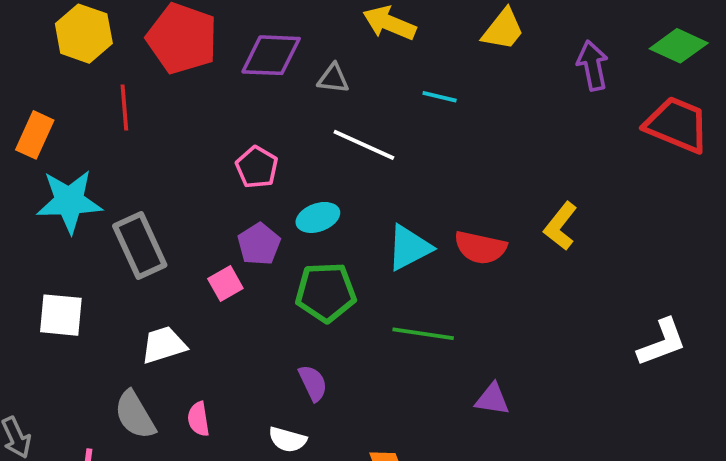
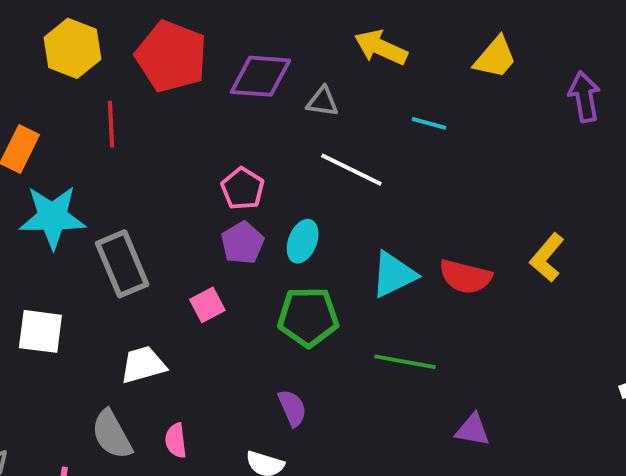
cyan ellipse: (318, 217) -> (303, 241), turned -51
purple pentagon: (259, 244) -> (242, 243), moved

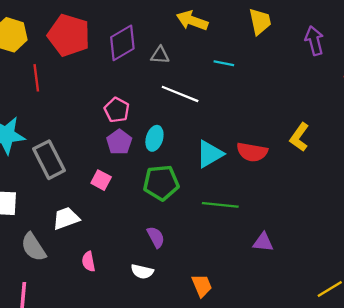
yellow trapezoid: (495, 58) -> (260, 21), turned -48
purple diamond: (260, 76) -> (122, 43), turned -30
pink square: (207, 305) -> (101, 180), turned -30
gray semicircle: (112, 434) -> (33, 247), moved

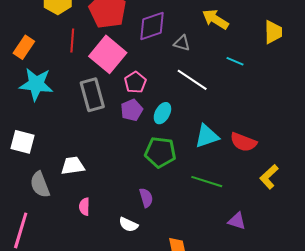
yellow L-shape: (299, 137) -> (269, 177), moved
gray rectangle: (49, 160) -> (92, 95), moved
pink square: (101, 180) -> (108, 54), moved, size x2.0

